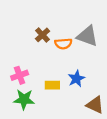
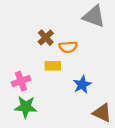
gray triangle: (87, 36) -> (94, 16), moved
yellow rectangle: (52, 85) -> (53, 66), moved

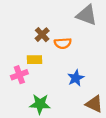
yellow rectangle: (53, 66) -> (35, 60), moved
green star: (26, 107) -> (40, 104), moved

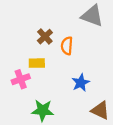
orange semicircle: (63, 43) -> (67, 46), turned 98

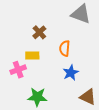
orange semicircle: (67, 46) -> (65, 48), moved

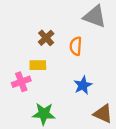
orange semicircle: (65, 48) -> (76, 46), moved

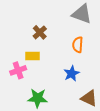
orange semicircle: (76, 46) -> (78, 45), moved

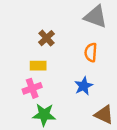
pink cross: (18, 70) -> (32, 88), moved

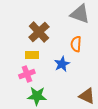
brown cross: (46, 38) -> (39, 32), size x1.5
blue star: (84, 86) -> (62, 64), moved

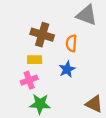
brown cross: (39, 32) -> (42, 35), turned -30
orange semicircle: (76, 44) -> (71, 43), moved

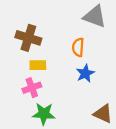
brown cross: (42, 35) -> (28, 38), moved
blue star: (67, 69) -> (85, 73), moved

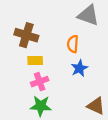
pink cross: (32, 88) -> (40, 82), moved

